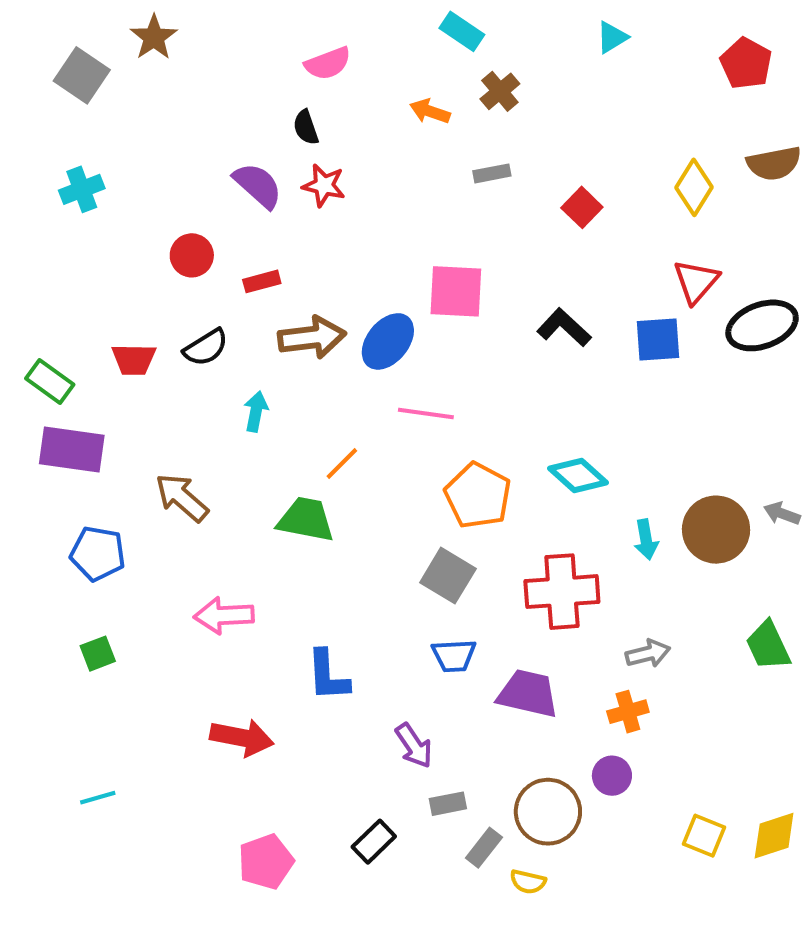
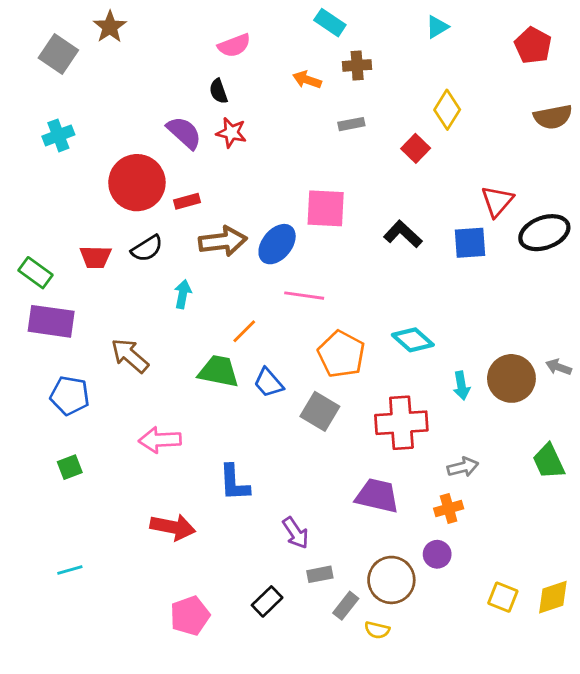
brown cross: (500, 91) -> (357, 65), turned 36
yellow diamond: (694, 187) -> (447, 110), moved
red circle: (192, 255) -> (137, 183), size x1.8
blue trapezoid: (454, 656) -> (268, 383), moved, turned 52

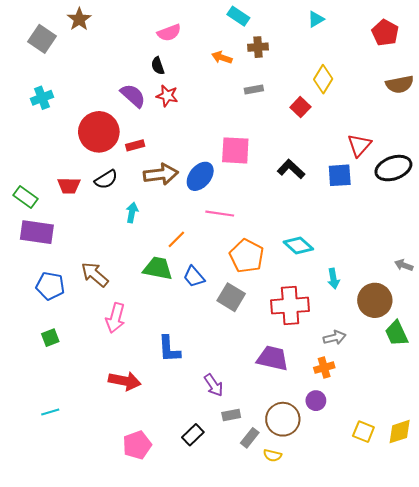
brown arrow: (130, 356) -> (95, 275), moved
brown circle: (511, 378) -> (375, 300), moved
pink arrow: (160, 440) -> (115, 318), turned -72

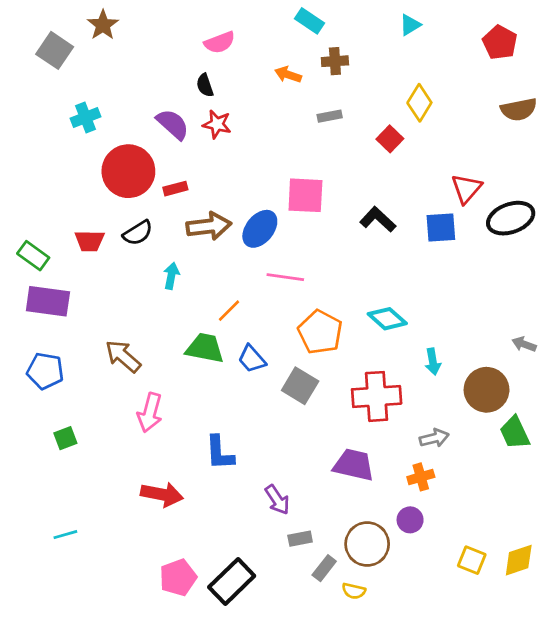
cyan cross: (42, 98) -> (85, 118), moved
blue pentagon: (50, 286) -> (45, 371), moved
black rectangle: (193, 435) -> (232, 582), moved, size x1.6

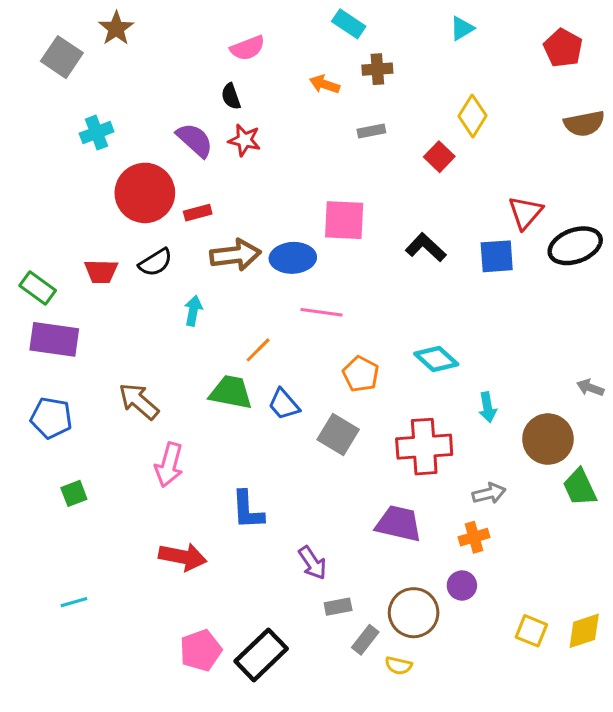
blue ellipse: (260, 229) -> (293, 258), turned 48
orange pentagon: (320, 332) -> (361, 374), size x0.7

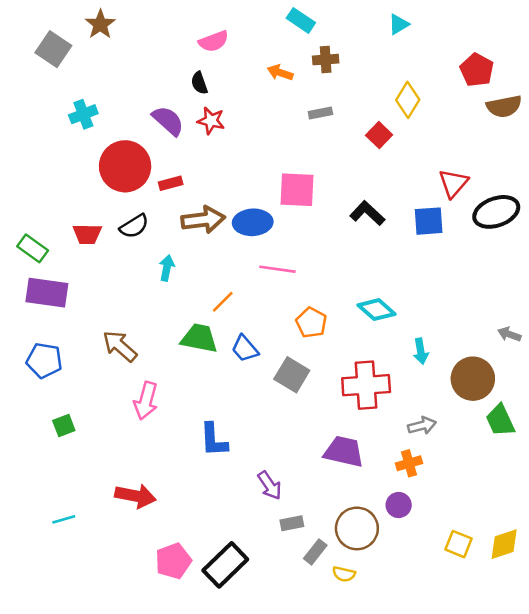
red pentagon: (563, 48) -> (477, 70), moved
red arrow: (183, 557) -> (135, 496), moved

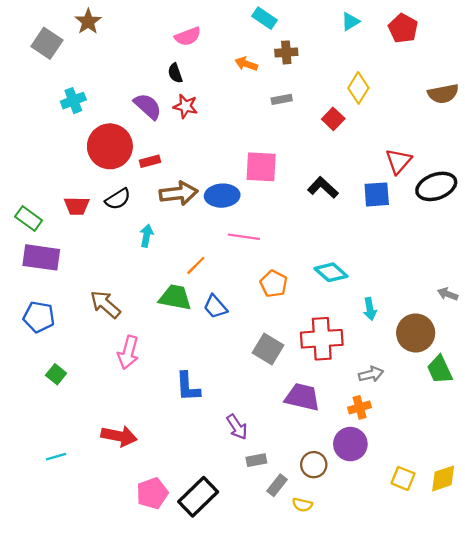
red pentagon: (477, 70) -> (403, 28), moved
gray square: (292, 375) -> (268, 349), moved
green square: (64, 426) -> (56, 374), turned -30
purple circle: (399, 505) -> (350, 444), size x1.5
brown circle: (357, 528) -> (314, 465), size x0.7

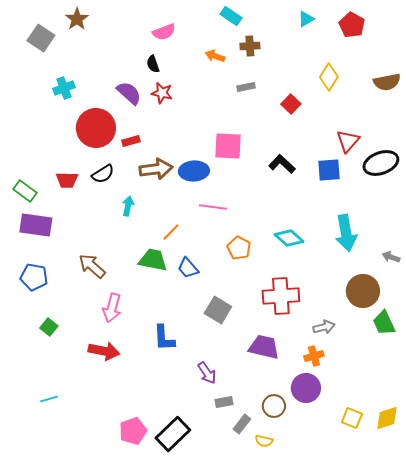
yellow diamond: (358, 88) -> (329, 77), moved
cyan arrow: (370, 309) -> (346, 233), moved, size x1.8
gray square: (268, 349) -> (218, 310), moved
red arrow: (119, 436) -> (104, 351), moved

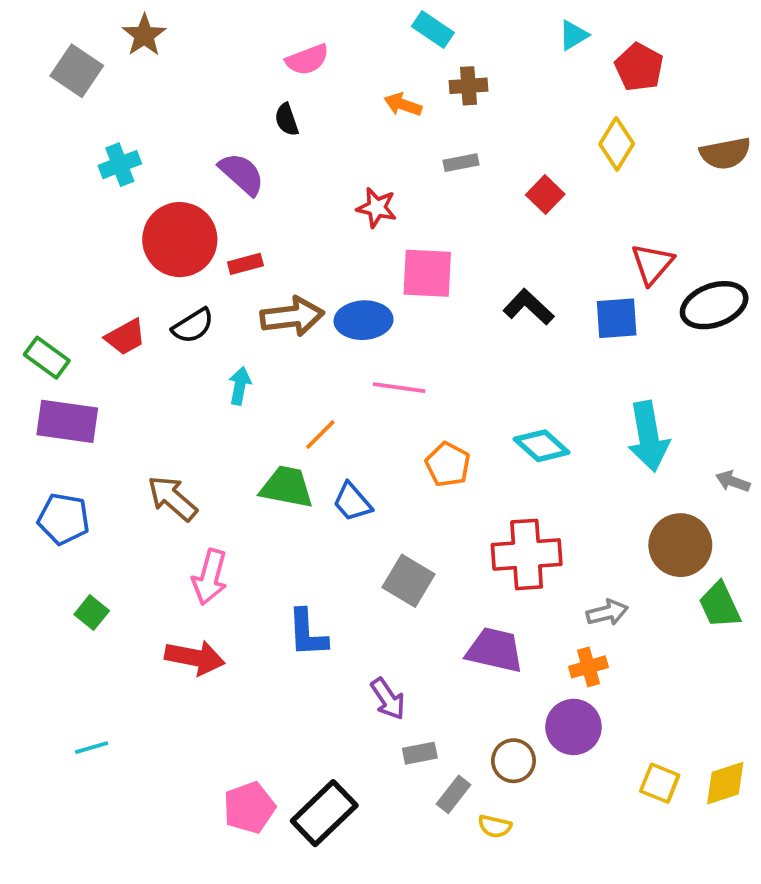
red pentagon: (352, 25) -> (639, 67), moved
red star: (162, 93) -> (377, 208), moved
red trapezoid: (67, 180) -> (125, 337), turned -30

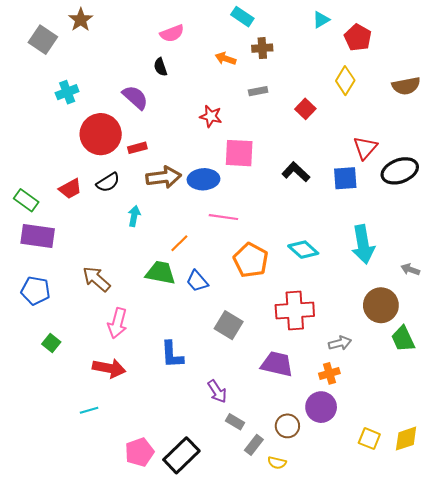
orange pentagon: (448, 464) -> (251, 260), size x1.4
cyan line: (92, 748) -> (89, 410), moved
gray rectangle: (420, 753) -> (235, 422), turned 42

